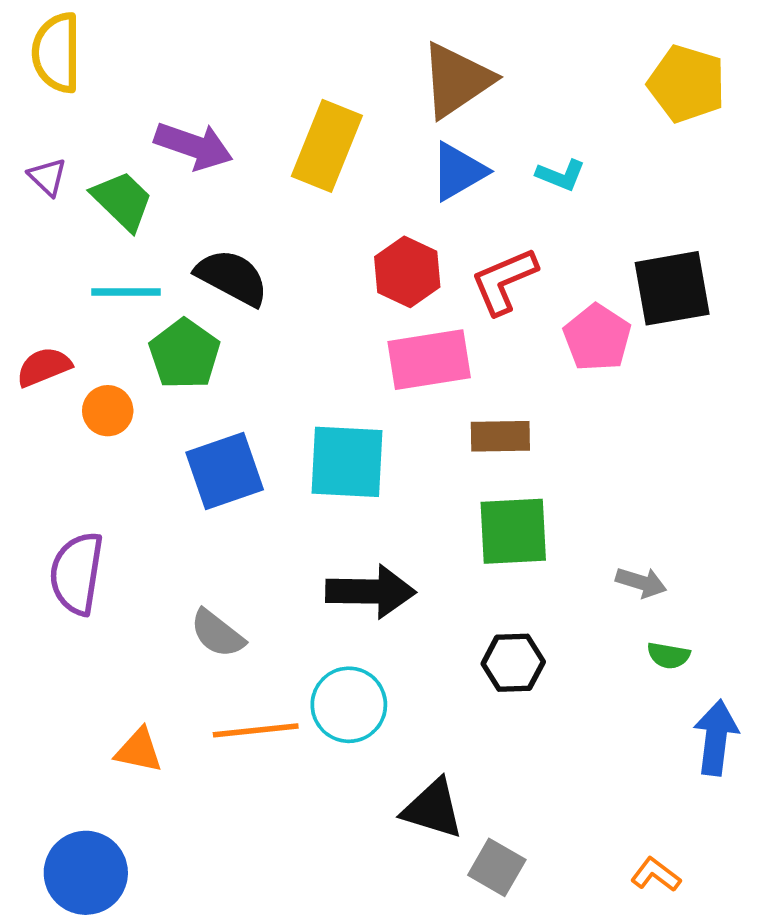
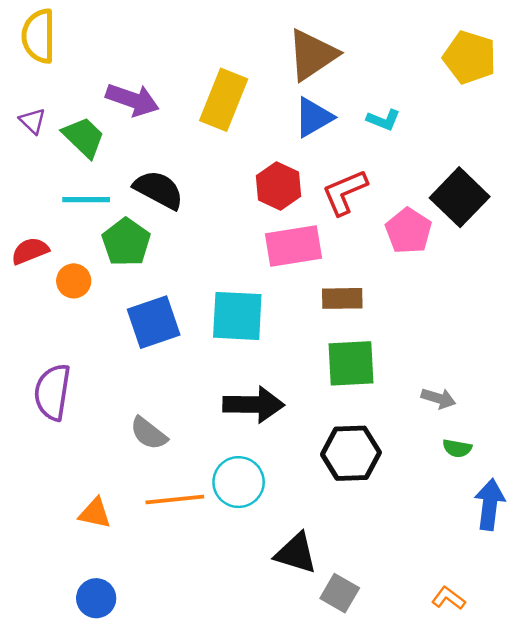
black square: (672, 288) -> (460, 197), turned -36
black hexagon: (513, 663) -> (351, 453), size x1.4
blue circle: (86, 873) -> (96, 598), moved, size x0.7

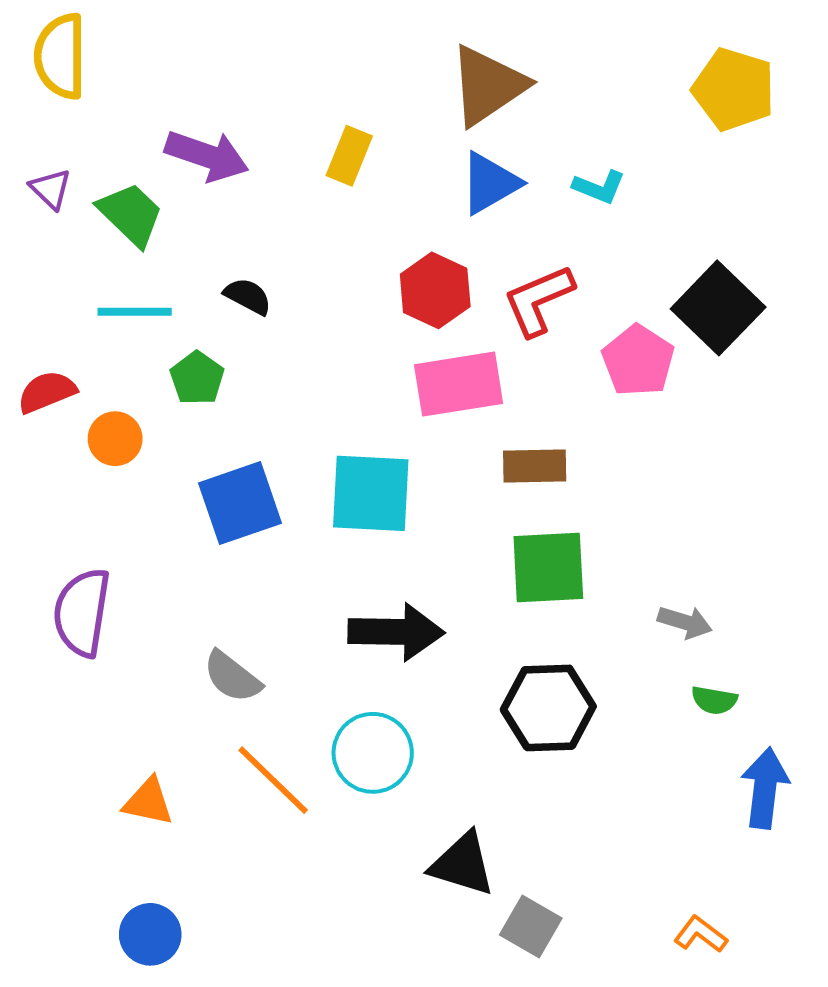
yellow rectangle: (224, 100) -> (349, 156), size x0.6
black semicircle: (159, 190) -> (248, 296), size x0.6
green pentagon: (126, 242) -> (197, 378), size x0.7
orange line: (175, 500) -> (273, 780), turned 50

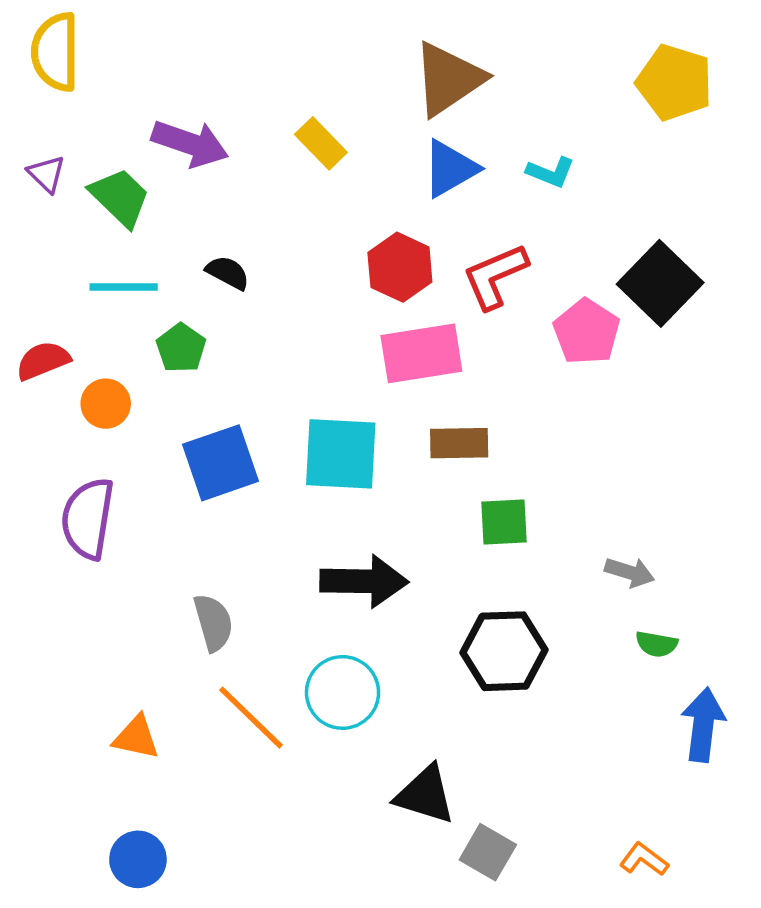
yellow rectangle: (349, 156) -> (321, 143), turned -66
brown rectangle: (535, 466) -> (459, 443), moved
green square: (548, 567) -> (504, 522), size x0.7
purple semicircle: (82, 612) -> (88, 518), moved
gray semicircle: (232, 677) -> (213, 623), turned -144

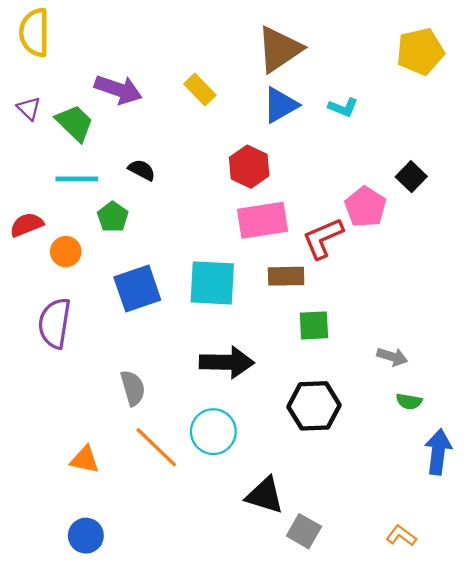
yellow pentagon: (674, 82) -> (420, 51), turned -30
red L-shape: (495, 276) -> (323, 238), moved
black square: (660, 283) -> (411, 177), size x0.6

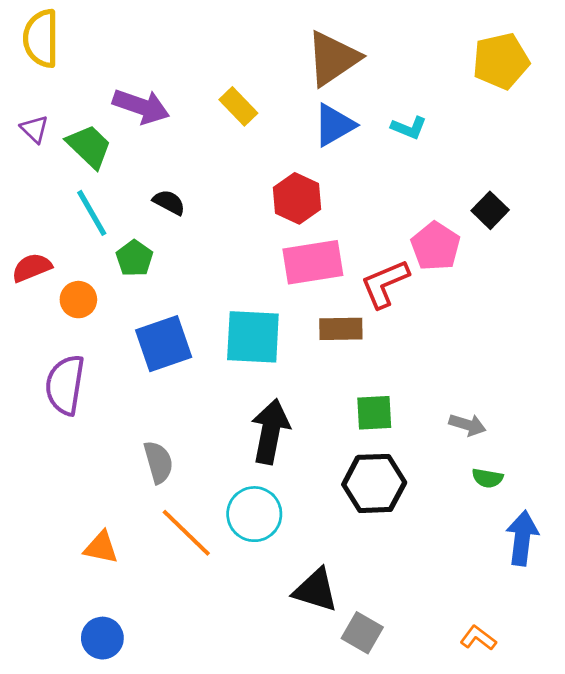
cyan line: (77, 179) -> (92, 213), turned 60
green square: (314, 325) -> (374, 413), moved
black arrow: (227, 362) -> (270, 431), turned -80

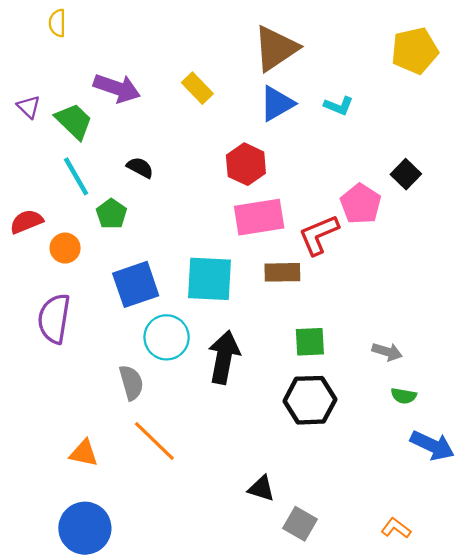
yellow semicircle: (41, 38) -> (57, 23), moved, size x0.6
cyan circle: (254, 514) -> (167, 337), moved
blue arrow: (522, 538) -> (432, 445), turned 108
black triangle: (316, 590) -> (261, 488), size x0.7
blue circle: (102, 638) -> (85, 528), size x1.5

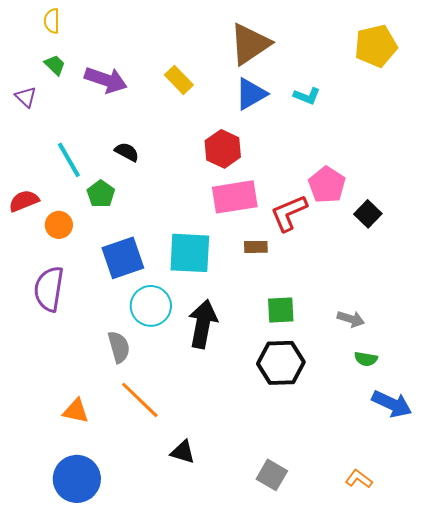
green trapezoid: (74, 121) -> (55, 65), moved, size x0.6
black square: (406, 174) -> (368, 214), moved
brown rectangle: (282, 272) -> (256, 247), size x0.7
black triangle: (261, 488) -> (183, 452), moved

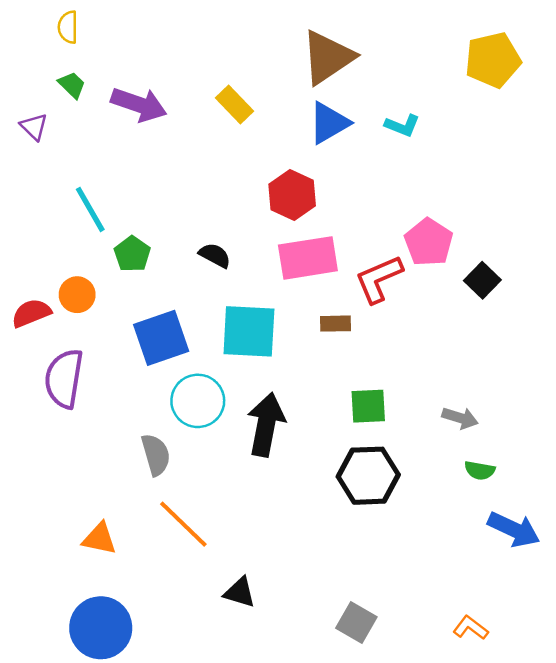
black semicircle: (127, 152) -> (215, 255), moved
red semicircle: (24, 201) -> (31, 313), moved

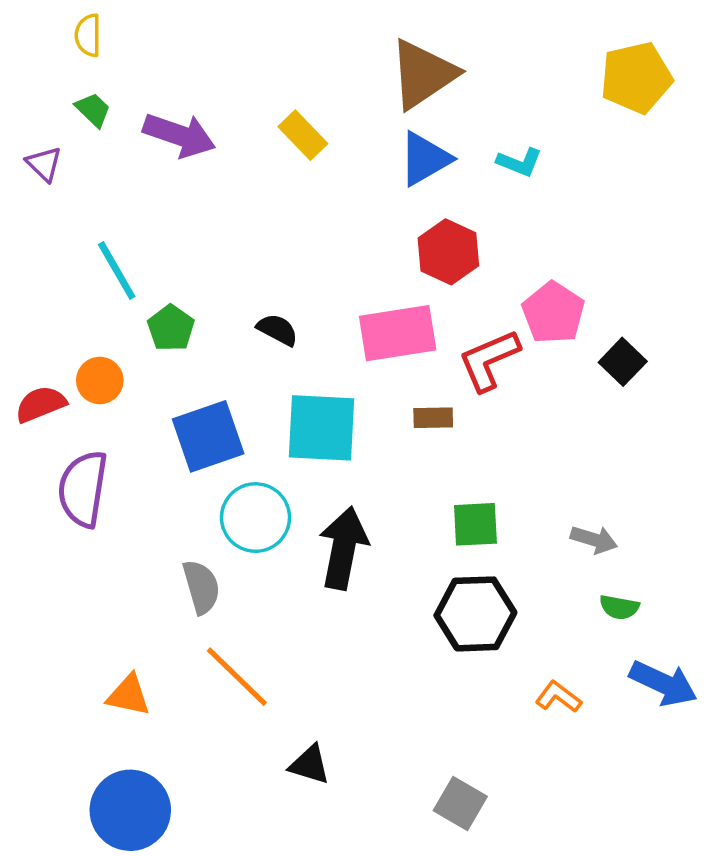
red hexagon: (292, 195) -> (448, 252), moved
orange L-shape: (471, 628) -> (558, 697), moved

